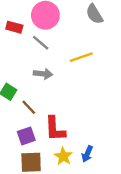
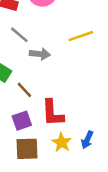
gray line: (41, 43) -> (19, 35), moved

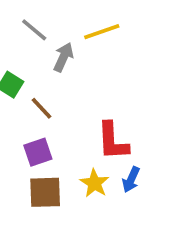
yellow line: (81, 36) -> (102, 32), moved
gray arrow: (40, 54) -> (63, 57), turned -72
red L-shape: (53, 113) -> (113, 141), moved

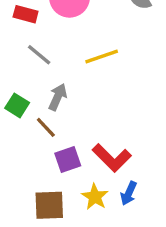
gray arrow: (63, 57) -> (58, 97), moved
red L-shape: (113, 141) -> (112, 158), turned -42
purple square: (38, 152) -> (68, 160), moved

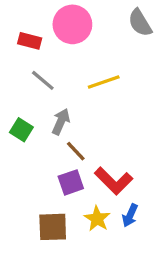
brown line: (46, 127) -> (76, 151), moved

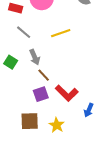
gray arrow: (61, 122) -> (35, 57), turned 133
blue arrow: (130, 215) -> (89, 110), moved
yellow star: (97, 219) -> (57, 125), moved

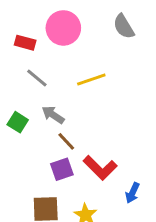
gray arrow: (35, 57) -> (53, 115), turned 147

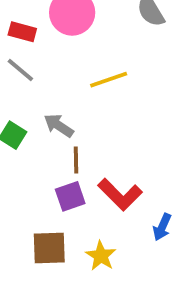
gray line: (37, 78) -> (20, 70), moved
brown line: (66, 141) -> (76, 160), turned 42

